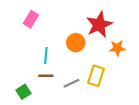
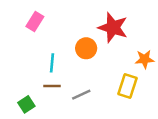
red star: (99, 25) -> (113, 28), turned -30
orange star: (117, 48) -> (145, 59), moved
yellow rectangle: (96, 76) -> (128, 86), moved

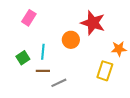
gray line: (81, 95) -> (59, 83), moved
green square: (26, 104) -> (23, 58), moved

